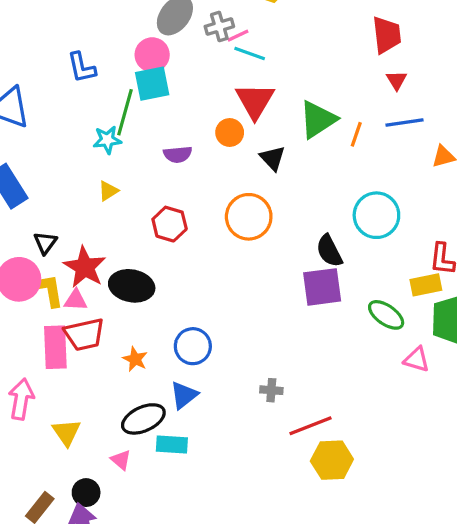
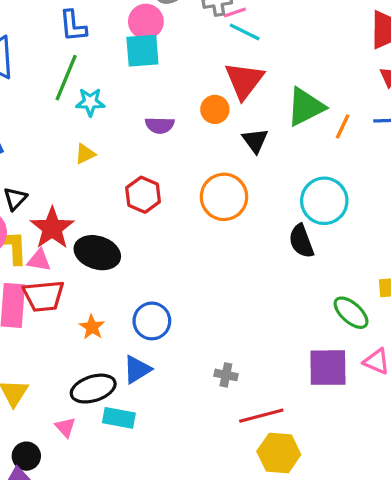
green line: (125, 112) -> (66, 78), moved
cyan circle: (376, 215) -> (324, 201), moved
purple square: (322, 287) -> (328, 368), moved

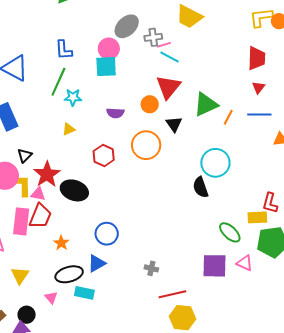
orange circle: (224, 197) -> (146, 145), moved
red trapezoid: (44, 296) -> (40, 216), turned -64
orange star: (92, 327) -> (61, 243), moved

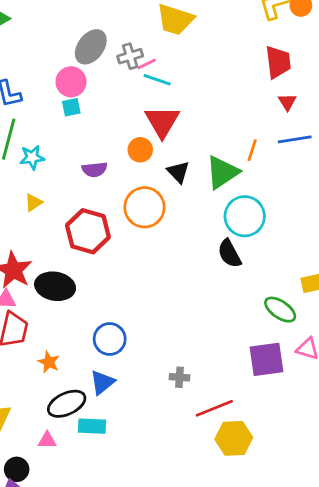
cyan square: (106, 67) -> (71, 107), size x0.6
green triangle: (206, 104) -> (222, 172), moved
red hexagon: (104, 156) -> (88, 231), size x1.4
pink triangle: (51, 298) -> (47, 440), turned -40

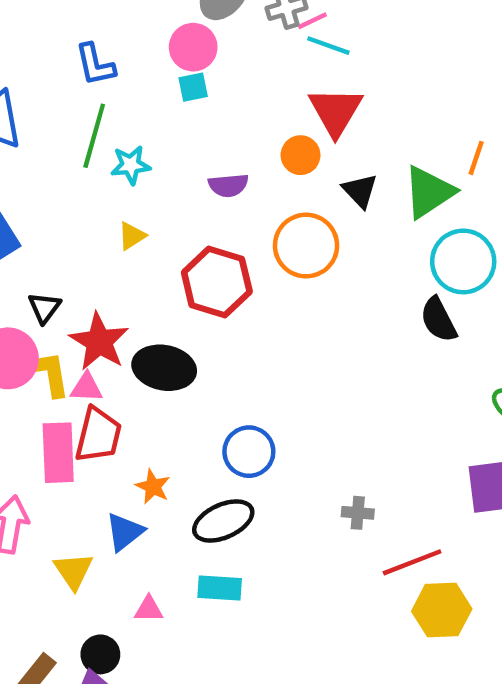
blue triangle: (102, 382) -> (125, 532), moved
black ellipse: (67, 404) -> (223, 521), moved

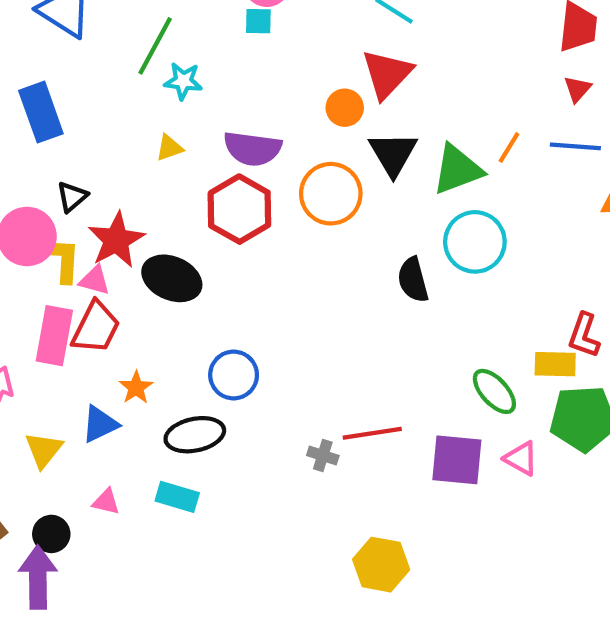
purple semicircle: (228, 185) -> (253, 149), moved, size x1.5
black triangle: (360, 191) -> (393, 154), size x1.4
black semicircle: (439, 320) -> (413, 280), moved
red line: (412, 562) -> (372, 433), moved

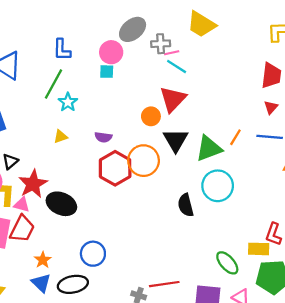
cyan star: (183, 81) -> (68, 102), turned 30
purple semicircle: (253, 149) -> (103, 137), size x0.6
red hexagon: (239, 209) -> (115, 168), moved
blue triangle: (100, 424) -> (41, 283), moved, turned -50

